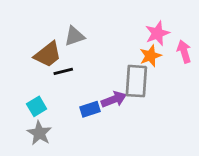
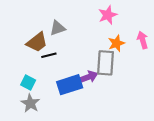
pink star: (157, 33) -> (108, 15), moved
cyan square: (37, 106) -> (28, 83), turned -32
blue rectangle: (90, 109) -> (70, 85), size x1.6

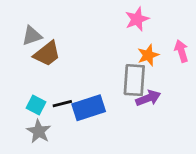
gray triangle: (58, 28) -> (32, 36), moved
black line: (49, 55) -> (62, 104), moved
purple arrow: (88, 77) -> (148, 98), moved

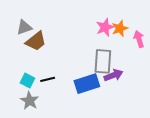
pink star: (137, 19) -> (105, 27), moved
orange star: (148, 55) -> (120, 28), moved
blue rectangle: (89, 108) -> (87, 84), moved

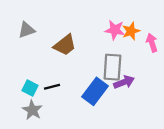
pink star: (105, 27) -> (115, 30), turned 30
brown trapezoid: (36, 41) -> (65, 45), moved
blue rectangle: (87, 84) -> (95, 91), turned -35

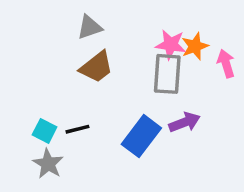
gray triangle: (27, 30) -> (90, 27), moved
gray rectangle: (112, 67) -> (167, 74), moved

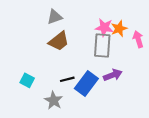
black line: (77, 129) -> (67, 79), moved
gray star: (48, 164) -> (54, 100), moved

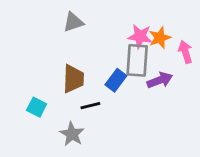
brown trapezoid: (59, 41) -> (73, 79), moved, turned -50
purple arrow: (113, 75) -> (160, 80), moved
blue rectangle: (86, 84) -> (116, 80), moved, size x0.7

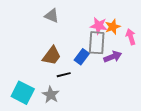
gray triangle: (73, 22) -> (52, 16), turned 42
brown trapezoid: (73, 79) -> (52, 56), turned 35
cyan square: (37, 107) -> (23, 93), moved, size x1.6

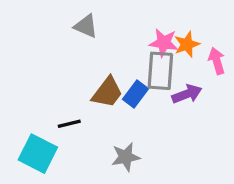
brown trapezoid: (52, 56) -> (107, 92), moved
black line: (64, 75) -> (69, 124), moved
gray star: (51, 95) -> (126, 157), moved, turned 30

